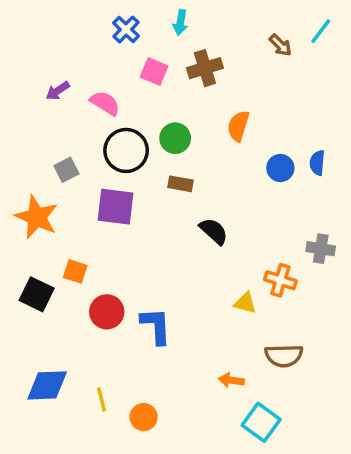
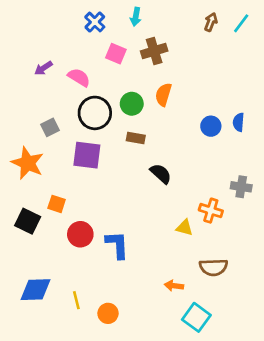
brown arrow: (280, 45) -> (211, 22), moved, turned -114
orange semicircle: (238, 126) -> (163, 95), moved

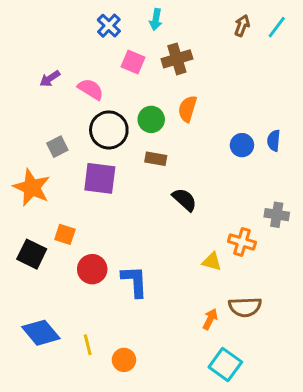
orange arrow: (174, 286) -> (210, 319), moved, turned 108
blue diamond: (35, 290) -> (41, 333), turned 52

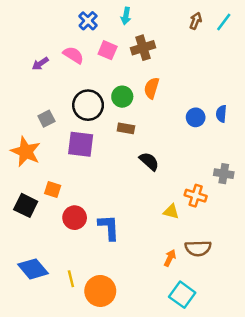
pink semicircle: (91, 89) -> (73, 55), moved
orange circle: (124, 360) -> (100, 291), size x1.6

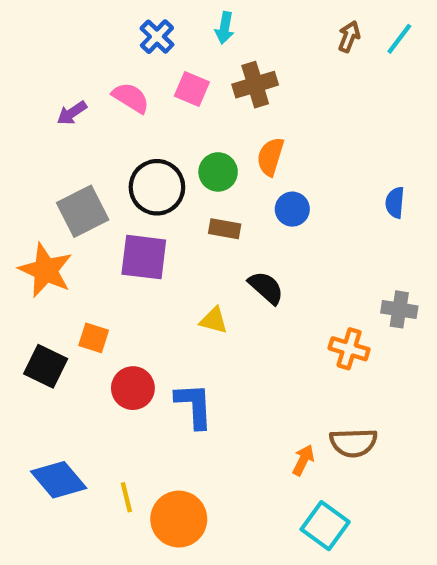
blue circle: (196, 117) -> (292, 209), moved
gray square: (46, 119) -> (83, 211), size x1.6
yellow triangle: (171, 212) -> (214, 320), moved

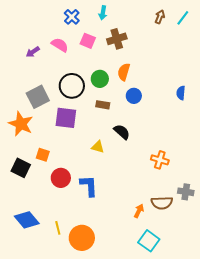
gray cross: (399, 309) -> (186, 192), moved

